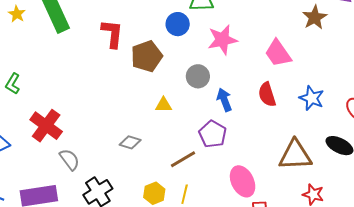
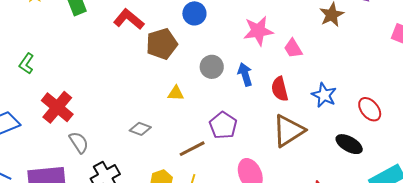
red L-shape: (112, 34) -> (129, 19), turned -60
pink star: (222, 40) -> (258, 31), moved
pink trapezoid: (278, 53) -> (293, 48), size x0.7
blue arrow: (224, 100) -> (245, 74), moved
brown triangle: (295, 155) -> (288, 131), moved, turned -33

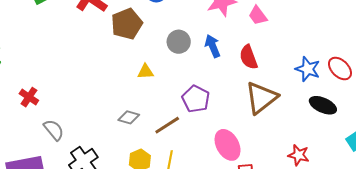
blue star: (324, 95) -> (308, 69), moved
red cross: (57, 107) -> (29, 97), size x0.6
gray diamond: (140, 129) -> (129, 117), moved

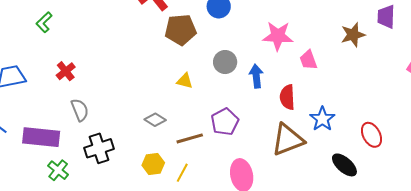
blue star: (308, 69) -> (322, 119), moved

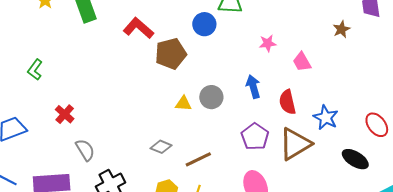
brown star: (353, 35) -> (341, 29), size x0.7
pink star: (278, 36) -> (268, 43), size x0.6
gray circle: (225, 62) -> (211, 97), moved
purple pentagon: (225, 122) -> (255, 136), moved

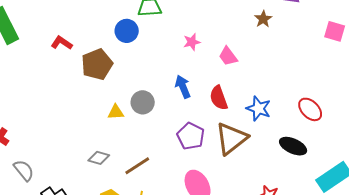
red L-shape: (138, 28) -> (62, 43), size x0.7

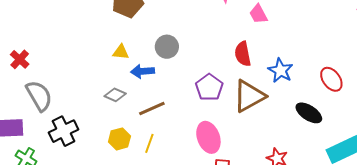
blue arrow: (183, 87) -> (142, 71), moved, turned -80
yellow triangle: (116, 112) -> (121, 52), moved
gray semicircle: (24, 170) -> (39, 96), size x1.4

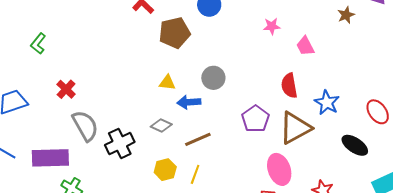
black cross: (64, 131) -> (120, 144), moved
pink ellipse: (208, 137) -> (279, 169), moved

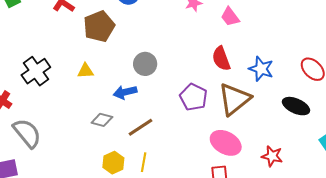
yellow triangle: (167, 83) -> (85, 71), moved
black cross: (120, 144) -> (36, 71), moved
pink ellipse: (279, 169) -> (226, 143), turned -32

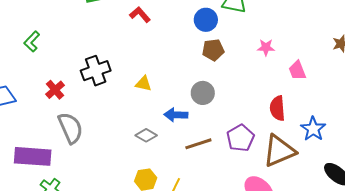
brown pentagon: (99, 26) -> (213, 50), moved, size x0.7
brown line: (140, 127) -> (198, 144), moved

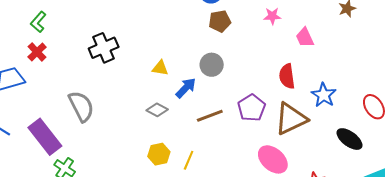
yellow triangle: (143, 84) -> (160, 68), moved
red cross: (55, 90) -> (37, 52), moved
blue arrow: (176, 115) -> (186, 88), turned 135
purple rectangle: (33, 156) -> (45, 137), turned 51

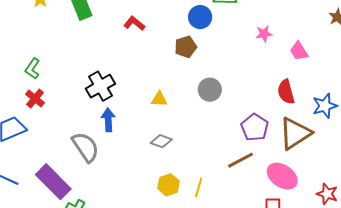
brown pentagon: (220, 21) -> (186, 47), moved
blue arrow: (186, 88) -> (108, 120), moved, turned -40
blue star: (324, 95) -> (325, 106), turned 30
brown line: (210, 116) -> (240, 160), moved

